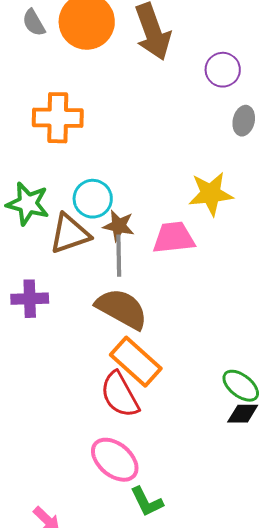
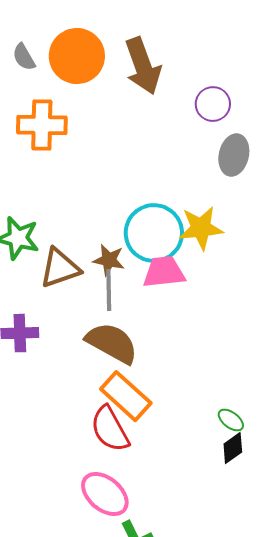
orange cross: (58, 118) -> (42, 125), moved
gray ellipse: (244, 121) -> (234, 155), size x1.4
cyan circle: (93, 199) -> (154, 233), moved, size x1.5
green ellipse: (241, 386) -> (231, 420), size x0.7
black diamond: (243, 414) -> (233, 448), turned -36

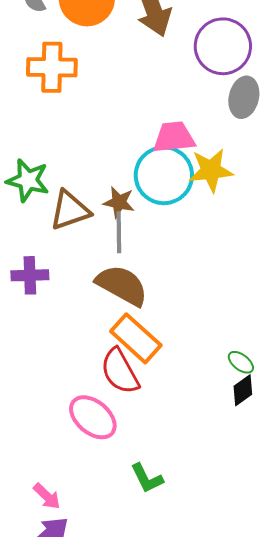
purple circle: (213, 104) -> (223, 46), size x1.6
pink trapezoid: (164, 272) -> (174, 137), moved
pink ellipse: (105, 494) -> (93, 417), moved

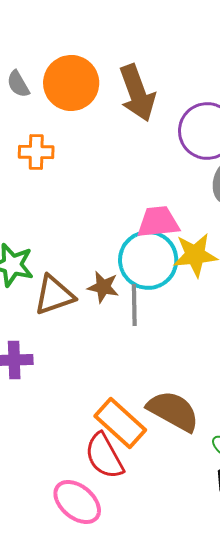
orange cross: (52, 67) -> (36, 152), size x0.7
gray line: (119, 232) -> (134, 305), moved
brown semicircle: (122, 285) -> (173, 411), moved

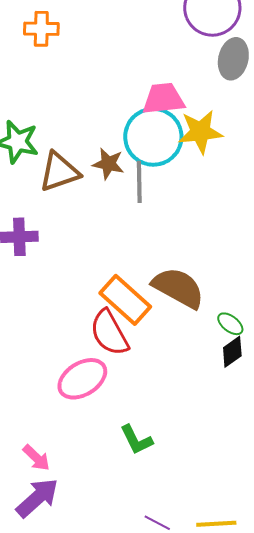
pink ellipse: (77, 502) -> (82, 379), turned -72

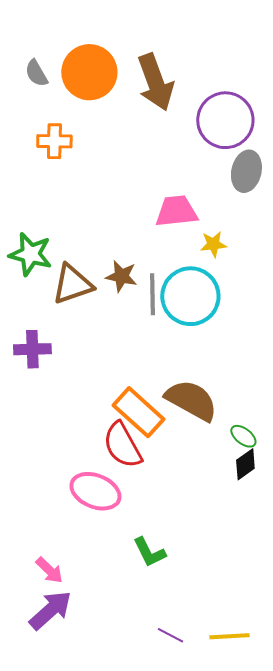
yellow star: (200, 132) -> (213, 244), size x0.6
cyan circle: (153, 137) -> (190, 296), moved
pink ellipse: (82, 379) -> (95, 491), turned 54

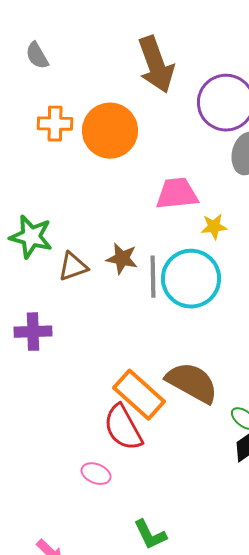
orange circle: (89, 72) -> (110, 131), moved
brown triangle: (72, 284) -> (73, 267), size x0.7
pink ellipse: (95, 491) -> (96, 474), size x0.6

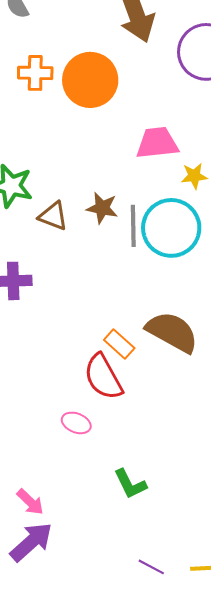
brown triangle: (73, 267) -> (53, 216), turned 40
orange rectangle: (139, 395) -> (119, 344), size x0.6

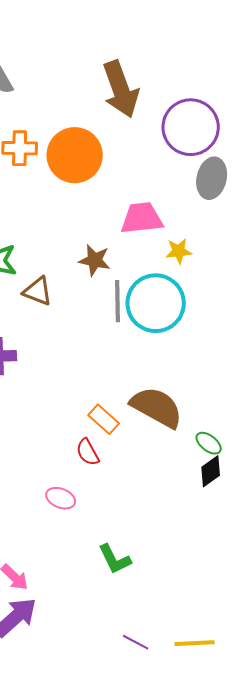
brown star: (102, 208) -> (95, 260), moved
red semicircle: (103, 377) -> (88, 452), size x0.6

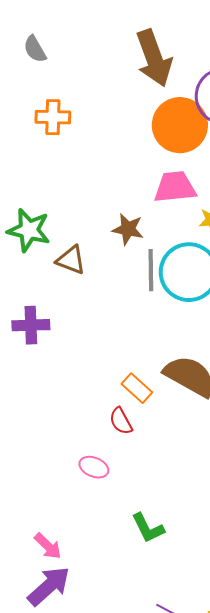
orange circle: (75, 155) -> (180, 125), moved

